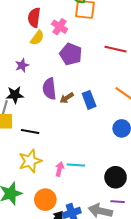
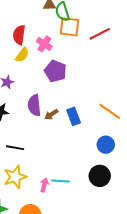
red line: (116, 49) -> (100, 34), moved, turned -40
black circle: (116, 177) -> (100, 176), moved

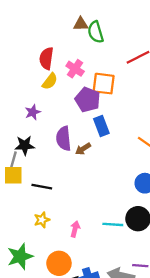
orange square: (69, 27) -> (104, 84), moved
blue rectangle: (74, 116) -> (101, 126), moved
yellow star: (15, 177) -> (42, 220), size x0.6
cyan line: (60, 181) -> (113, 224), moved

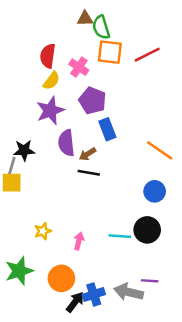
orange square: (104, 84) -> (110, 52), moved
purple star: (33, 112) -> (50, 111), moved, size x1.6
black line: (42, 187) -> (89, 173), moved

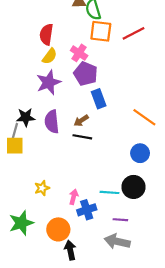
pink cross: (79, 67) -> (79, 53), moved
purple semicircle: (66, 143) -> (52, 122), moved
purple line: (150, 281) -> (120, 220), moved
blue cross: (94, 295) -> (87, 210), moved
black arrow: (75, 302) -> (70, 250), turned -48

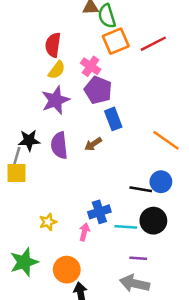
orange square: (101, 31) -> (116, 41), turned -30
black line: (82, 137) -> (141, 189), moved
blue cross: (87, 210) -> (99, 212), moved

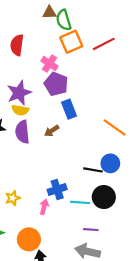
yellow semicircle: (57, 70) -> (20, 110), moved, turned 63

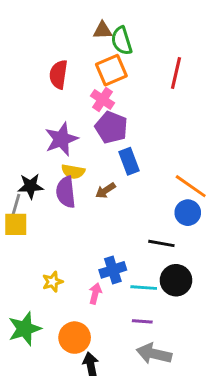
orange square: (71, 42) -> (111, 70), moved
red line: (104, 44) -> (176, 73), turned -50
yellow semicircle: (20, 110) -> (73, 171), moved
blue circle: (110, 163) -> (188, 213), moved
purple line: (91, 230) -> (142, 321), moved

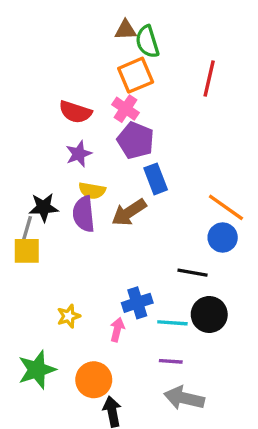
red semicircle: (58, 74) -> (75, 112), moved, turned -80
purple star: (61, 139) -> (79, 154), size x0.7
brown arrow: (105, 191) -> (129, 212), size x1.5

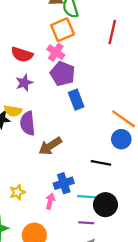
yellow semicircle: (92, 191) -> (13, 111), moved
brown arrow: (129, 212) -> (50, 146), moved
black circle: (209, 314) -> (105, 205), moved

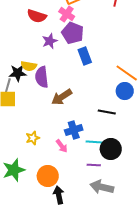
purple star: (24, 83) -> (50, 41), moved
pink arrow: (50, 201) -> (62, 146), turned 128

